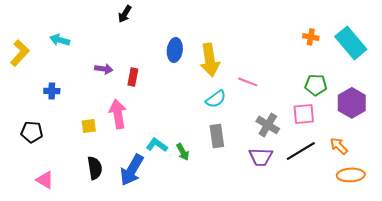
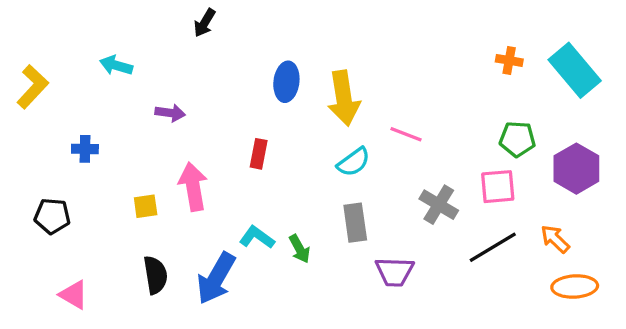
cyan arrow: (60, 40) -> (116, 65), moved
red rectangle: (133, 77) -> (259, 154), moved
purple trapezoid: (261, 157) -> (395, 272), moved

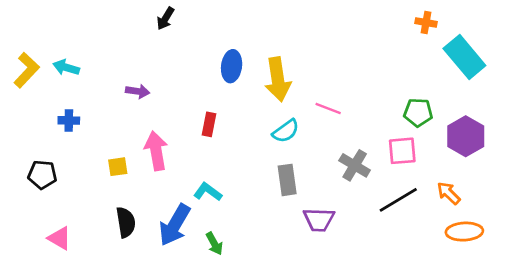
orange cross: (509, 60) -> (426, 22), moved
cyan arrow: (116, 65) -> (66, 67), moved
green arrow: (300, 249) -> (214, 243), moved

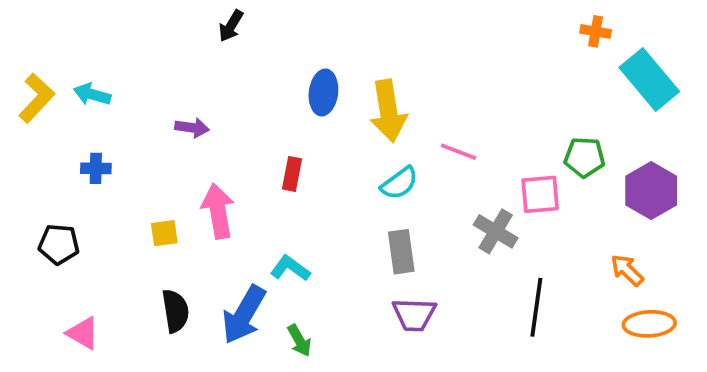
pink square: (402, 151) -> (540, 194), moved
black line: (398, 200) -> (536, 307), moved, turned -51
purple trapezoid: (319, 220) -> (414, 315), moved

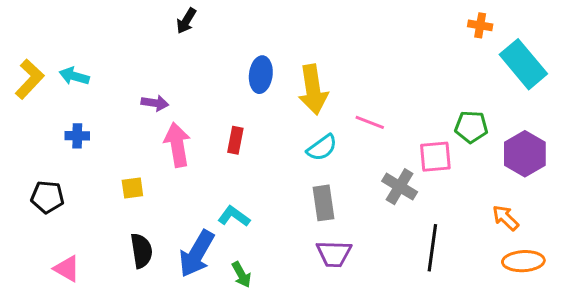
pink arrow: (218, 211) -> (177, 145), moved

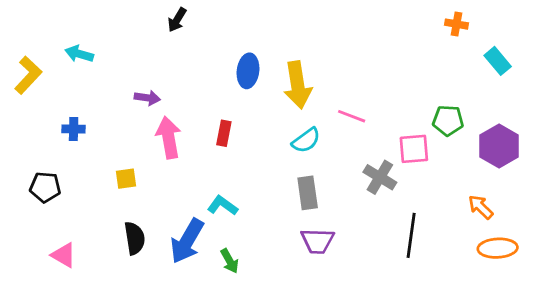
cyan rectangle: (523, 64) -> (498, 61), size x0.6
cyan arrow: (74, 76) -> (79, 54), moved

